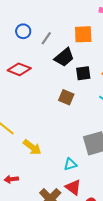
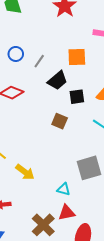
cyan triangle: (70, 164) -> (64, 189), turned 32
red triangle: (73, 187) -> (67, 213), turned -48

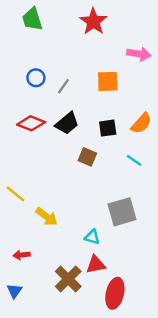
black trapezoid: (57, 80) -> (67, 123), moved

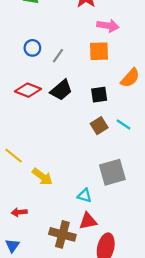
pink arrow: (139, 54) -> (108, 26), moved
orange semicircle: (141, 123) -> (130, 78), moved
brown square: (87, 157) -> (99, 126), moved, turned 35
brown cross: (68, 279) -> (62, 234), turned -30

